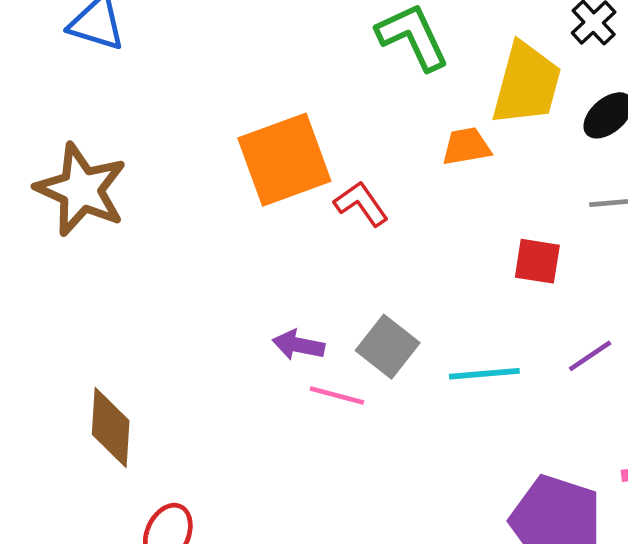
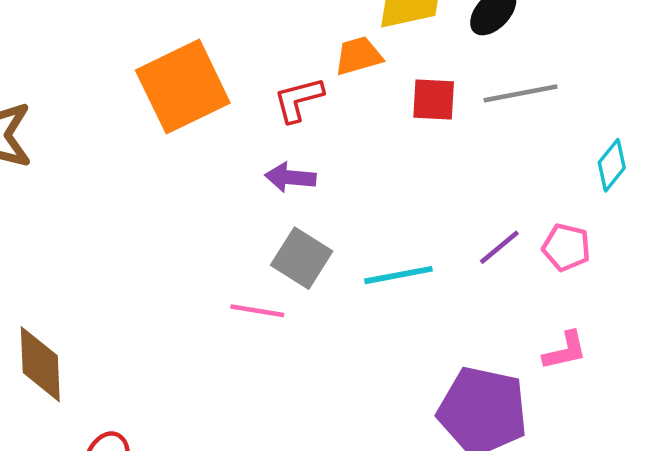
red L-shape: (361, 204) -> (299, 99), moved, turned -64
red square: (537, 261) -> (434, 100), moved
purple arrow: (298, 345) -> (290, 177), moved

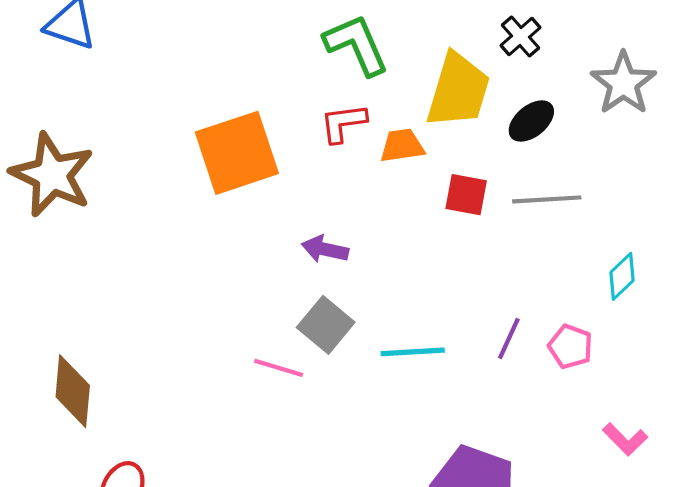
red L-shape: (299, 99) -> (343, 123), moved
purple line: (499, 247) -> (509, 338), turned -33
pink L-shape: (565, 351) -> (625, 439), moved, turned 51

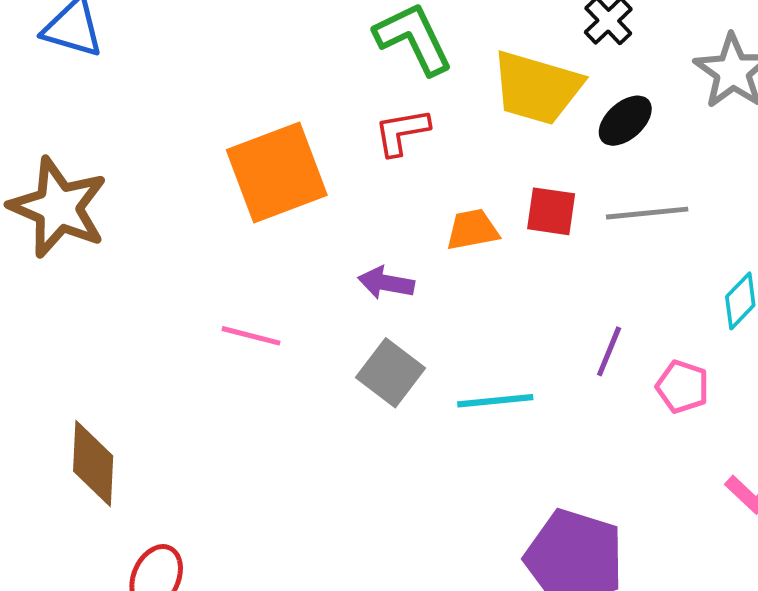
yellow trapezoid: (458, 90) -> (537, 88), turned 92
orange trapezoid: (402, 146) -> (472, 230), moved
purple line: (509, 338) -> (609, 351), moved
pink line: (279, 368) -> (251, 336), moved

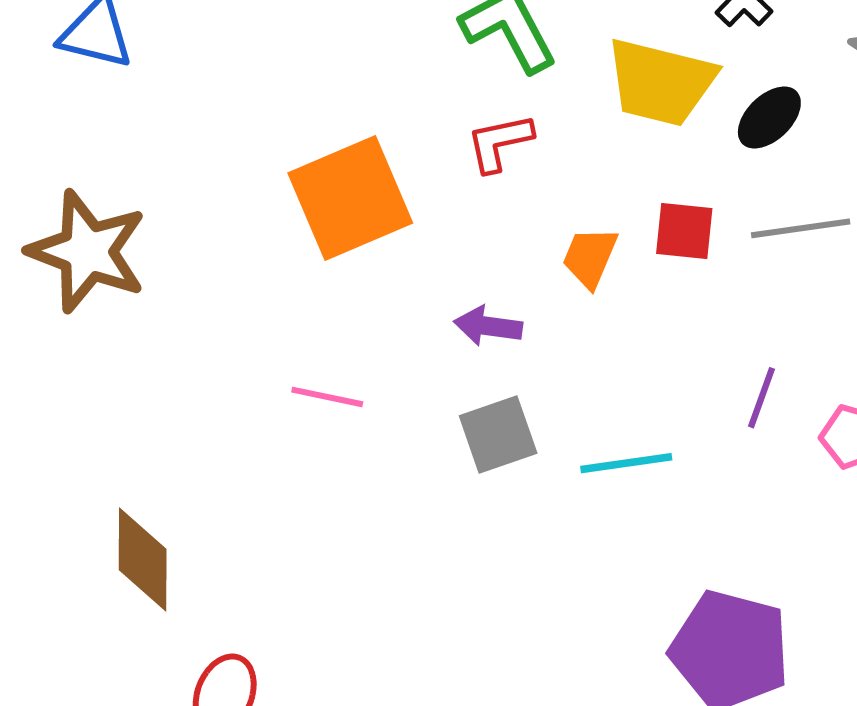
orange trapezoid: (472, 230) -> (590, 257), turned -54
gray square: (391, 373) -> (498, 435), turned 36

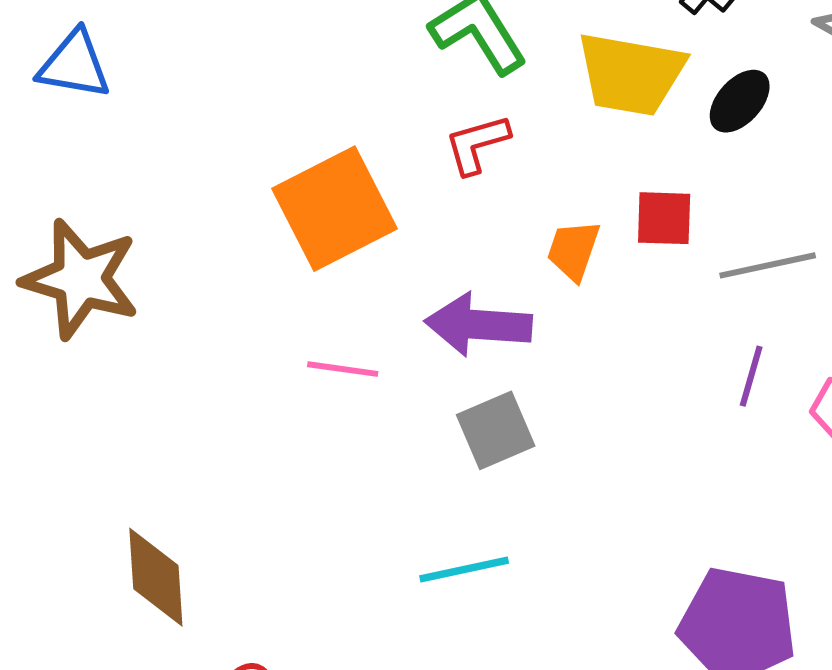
gray line: (801, 228) -> (768, 265), moved
purple arrow: (488, 326) -> (478, 325), size x1.6
pink line: (327, 397) -> (343, 369), moved
cyan line: (626, 463) -> (464, 570), moved

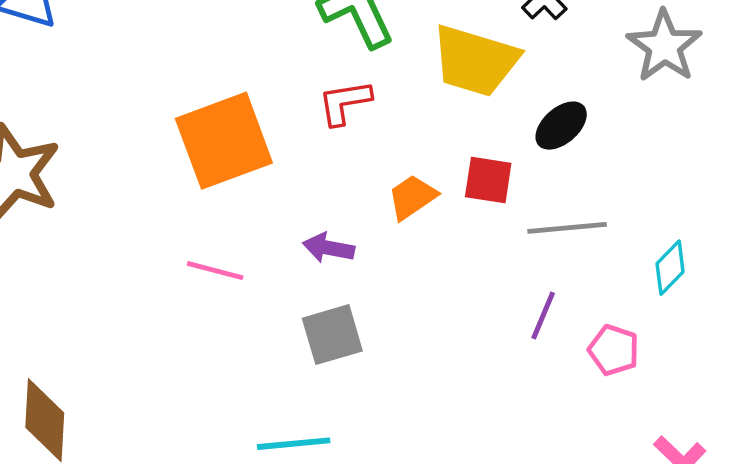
black ellipse: (740, 101) -> (561, 126), moved
orange trapezoid: (573, 250) -> (412, 197), turned 30
purple arrow: (478, 325) -> (329, 248), size x0.6

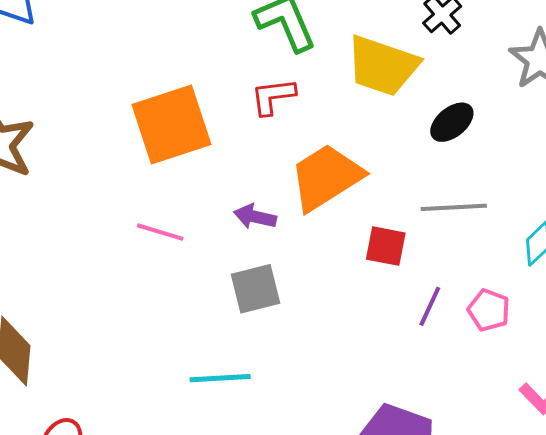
red square: (488, 180) -> (386, 246), moved
orange trapezoid: (412, 197) -> (326, 177), size x1.8
purple line: (543, 315) -> (430, 306), moved

